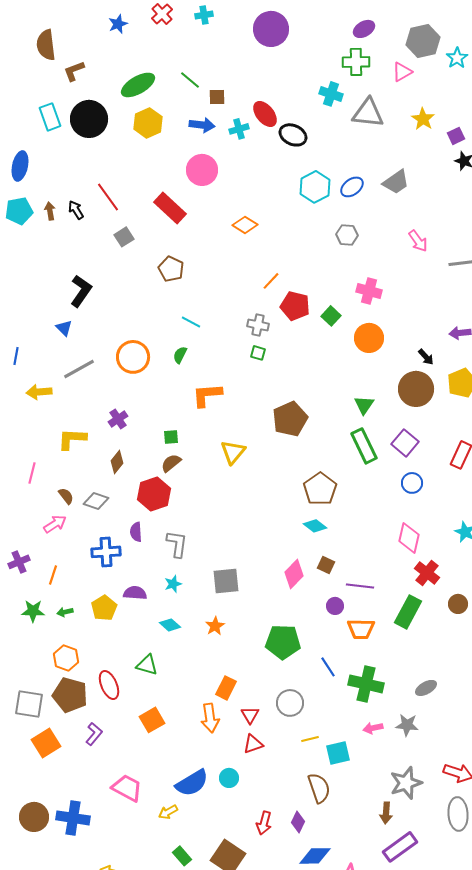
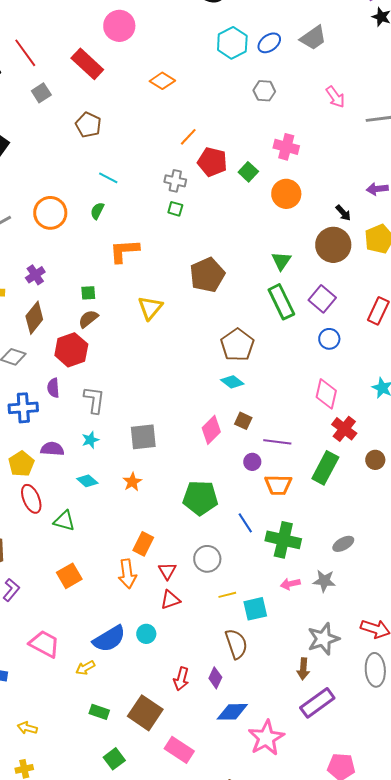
brown diamond: (117, 462) -> (34, 318), size x1.4
red ellipse: (109, 685) -> (31, 499), moved
green rectangle: (182, 856) -> (99, 712), turned -30

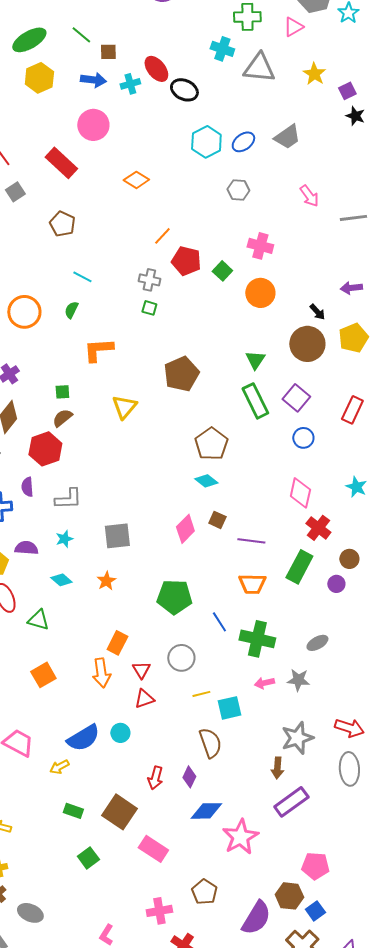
gray L-shape: (94, 400) -> (68, 499), turned 80
purple circle: (252, 462) -> (336, 584), moved

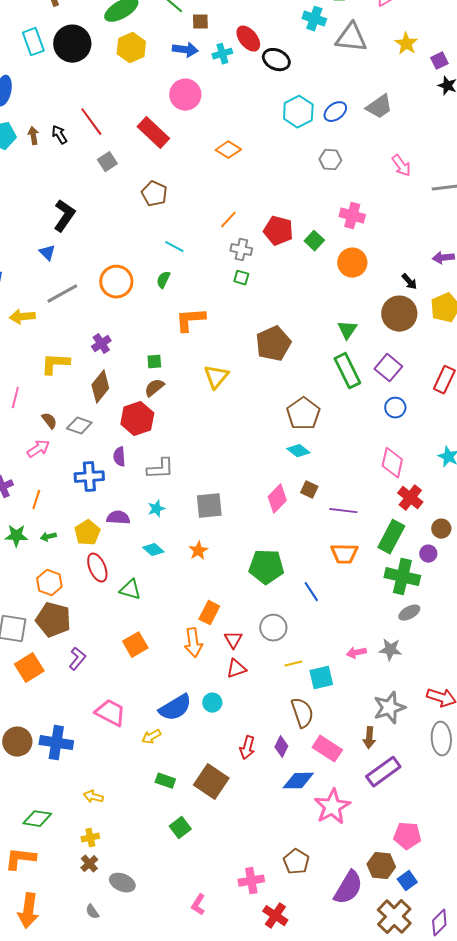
orange line: (162, 236) -> (228, 220), moved
green cross: (257, 639) -> (402, 577), moved
pink rectangle: (153, 849) -> (327, 749), moved

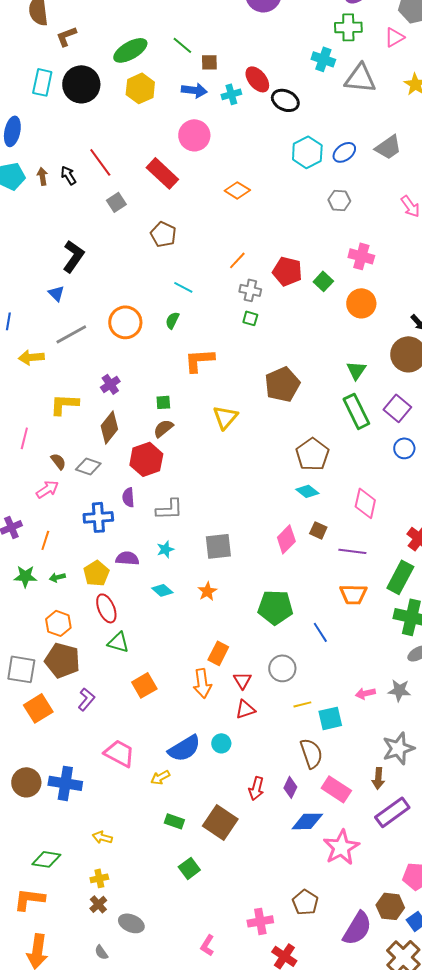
cyan rectangle: (33, 42) -> (42, 82), turned 32
pink diamond: (392, 463) -> (365, 503), moved
green triangle: (130, 590) -> (118, 642), moved

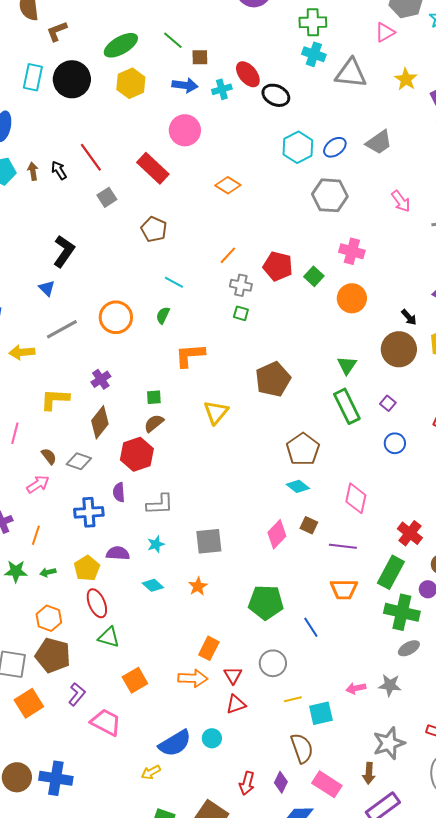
green cross: (348, 27) -> (313, 22), moved
gray hexagon: (339, 200) -> (330, 195), size x1.6
purple square: (397, 408) -> (388, 403), size x0.6
orange arrow: (202, 683) -> (193, 678), turned -80
pink trapezoid: (119, 753) -> (106, 722), moved

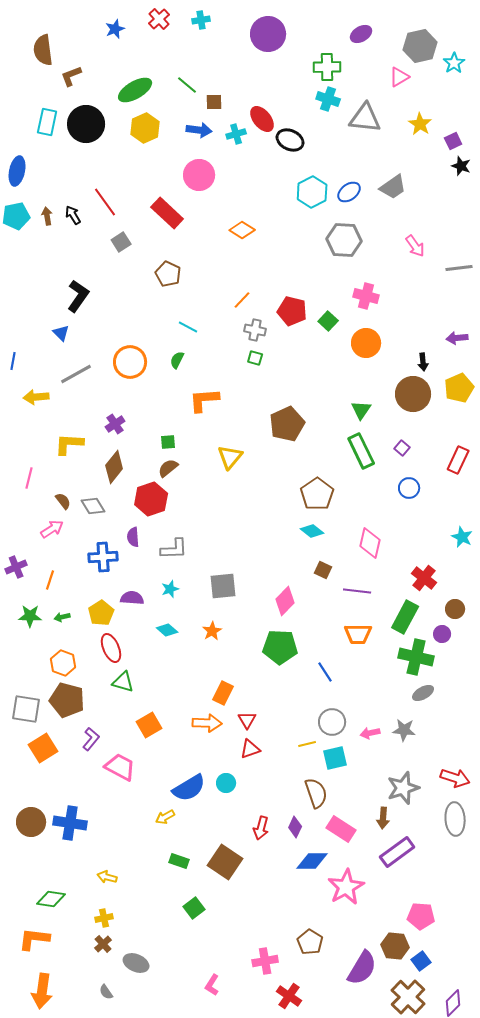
black arrow: (409, 317) -> (423, 362), turned 36
gray diamond: (79, 461) -> (93, 506), turned 40
pink diamond: (277, 534) -> (285, 601), moved
gray circle: (273, 663) -> (332, 722), moved

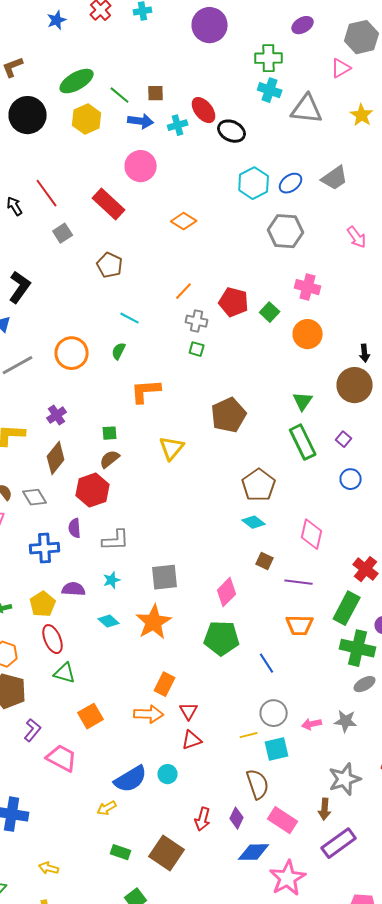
green line: (187, 85) -> (120, 95), moved
orange star: (212, 631) -> (154, 622), size x1.8

